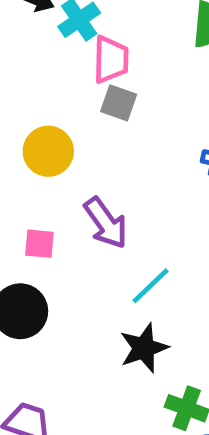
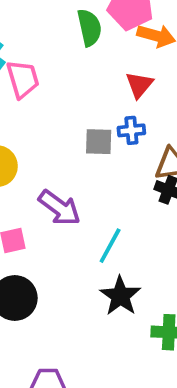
gray square: (119, 103) -> (99, 142), moved

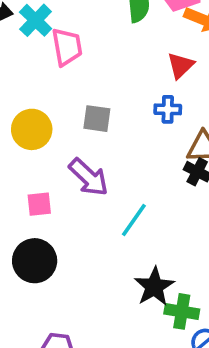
gray square: (99, 142) -> (97, 119), moved
black star: (120, 296) -> (154, 287), moved

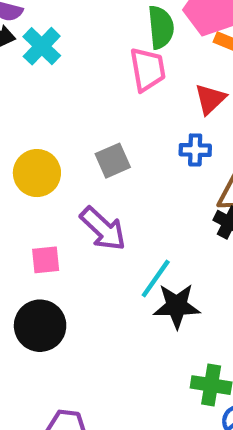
pink trapezoid: (67, 47) -> (148, 69), moved
gray square: (97, 119) -> (113, 161), turned -32
black star: (154, 287) -> (177, 306), moved, turned 30

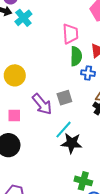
green semicircle: (161, 27) -> (76, 56), moved
gray square: (113, 161) -> (64, 98), moved

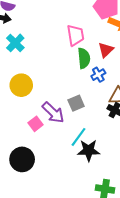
cyan cross: (23, 18) -> (15, 43), moved
blue cross: (88, 73) -> (98, 75), turned -32
pink square: (14, 115) -> (36, 124), moved, turned -32

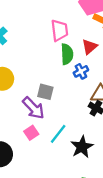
gray square: (76, 103) -> (45, 92), moved, turned 35
pink square: (36, 124) -> (31, 133), moved
black star: (89, 150) -> (82, 147), moved, turned -30

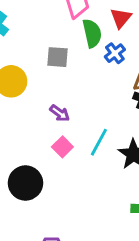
gray square: (45, 92) -> (58, 57), moved
purple arrow: (33, 108) -> (60, 113), size x0.6

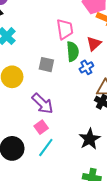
purple arrow: (60, 113) -> (42, 104), size x1.6
cyan line: (99, 142) -> (46, 147), moved

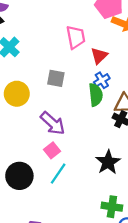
red triangle: (94, 44) -> (99, 56), moved
green semicircle: (73, 51) -> (96, 95), moved

